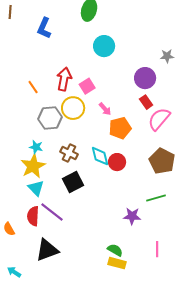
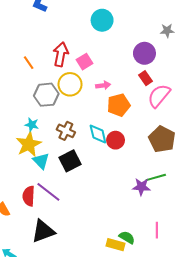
pink arrow: (105, 109) -> (103, 85), turned -56
cyan triangle: (36, 188) -> (41, 161), moved
purple star: (132, 216) -> (141, 187), moved
green semicircle: (115, 250) -> (127, 237), moved

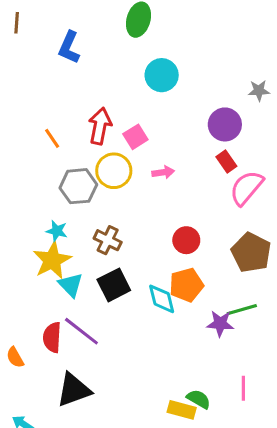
orange pentagon: (119, 105) -> (186, 285), moved
cyan diamond: (98, 134) -> (162, 299), moved
red circle: (116, 140) -> (186, 240), moved

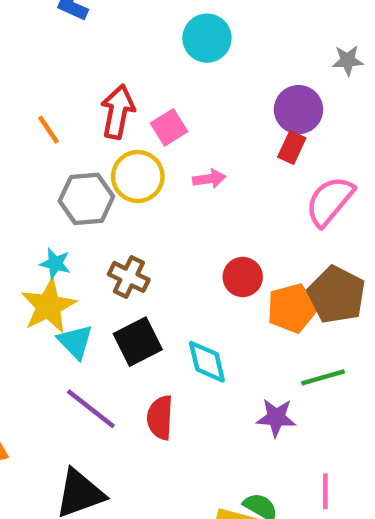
red rectangle: (226, 162) -> (292, 147), moved, turned 60
orange pentagon: (186, 285) -> (292, 308), moved
purple star: (220, 323) -> (276, 418), moved
red semicircle: (52, 337) -> (160, 418), moved

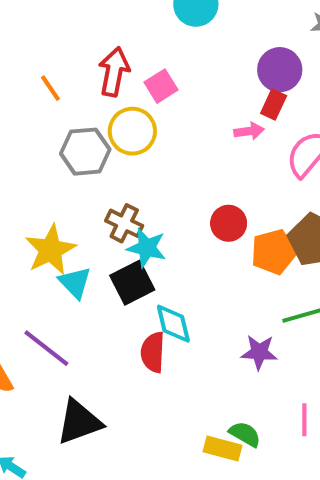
pink arrow: (209, 179) -> (249, 131), moved
cyan star: (55, 264) -> (147, 248), moved, size x1.4
cyan diamond: (207, 362) -> (173, 324), moved
purple line: (91, 409) -> (46, 348), moved

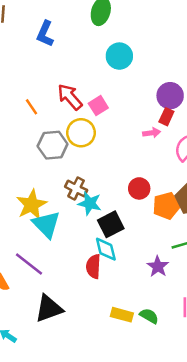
red arrow: (114, 72) -> (70, 97), turned -52
cyan triangle: (75, 283) -> (46, 224), size x1.4
black square: (132, 283) -> (111, 224), moved
purple star: (259, 352) -> (158, 266), turned 30
yellow rectangle: (222, 448) -> (122, 315), moved

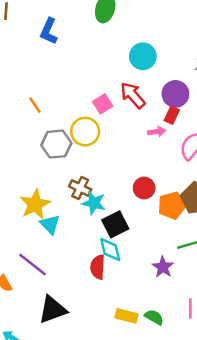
cyan circle: (119, 56) -> (143, 56), moved
red arrow: (70, 97) -> (133, 95), moved
cyan triangle: (46, 224) -> (50, 224), size x0.7

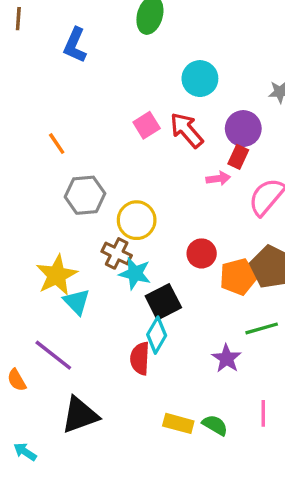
pink square: (103, 104) -> (147, 125), moved
yellow circle: (85, 132) -> (137, 220), moved
cyan diamond: (110, 249) -> (157, 335), turned 44

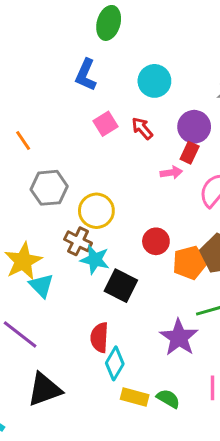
blue L-shape: (75, 45) -> (86, 75), moved
red arrow: (187, 130) -> (142, 128), size x0.7
black square: (163, 302) -> (121, 286), turned -36
cyan diamond: (157, 335) -> (115, 363), moved
purple star: (227, 358) -> (179, 338), size x1.4

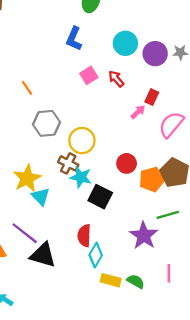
purple circle: (194, 127) -> (155, 54), moved
pink arrow: (171, 173) -> (138, 112), turned -35
black triangle: (44, 389) -> (43, 255), moved, turned 36

